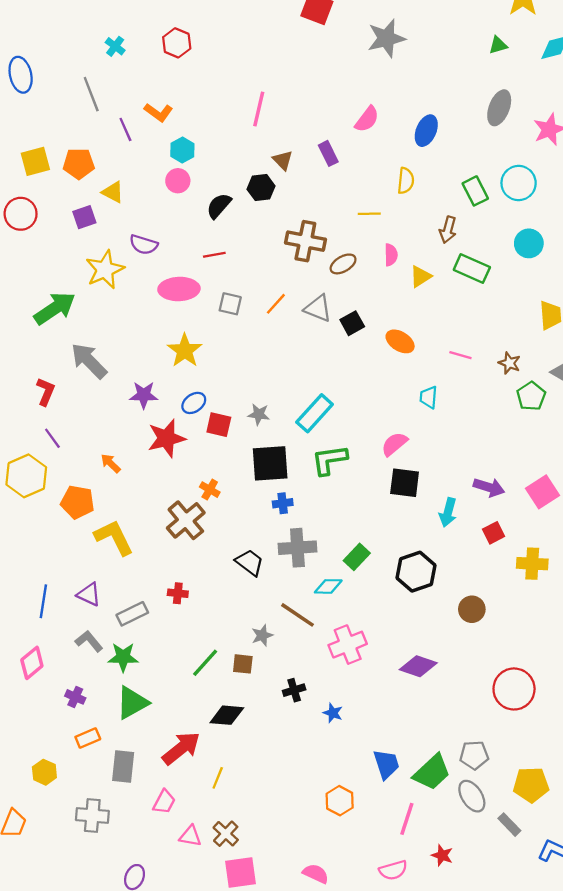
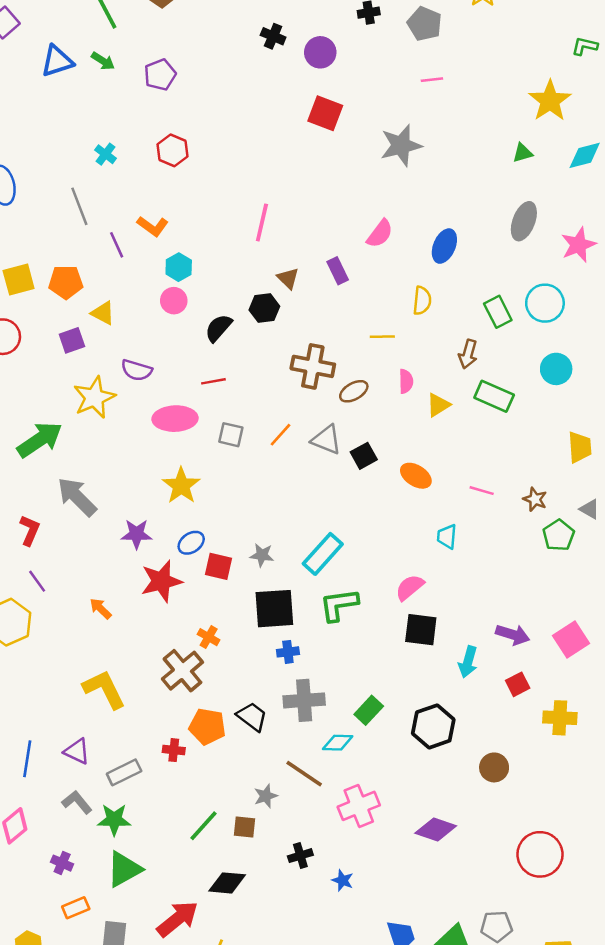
orange pentagon: (78, 502) -> (207, 726), moved

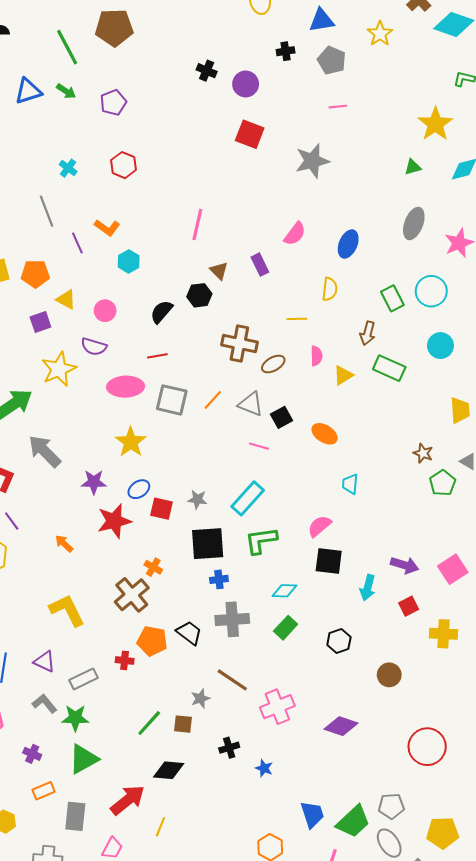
pink circle: (174, 301) -> (105, 311), moved
gray square: (231, 435) -> (172, 400), size x1.5
pink line: (482, 491) -> (259, 446), moved
black hexagon: (433, 726) -> (339, 641), size x0.7
cyan diamond: (338, 743) -> (285, 591), moved

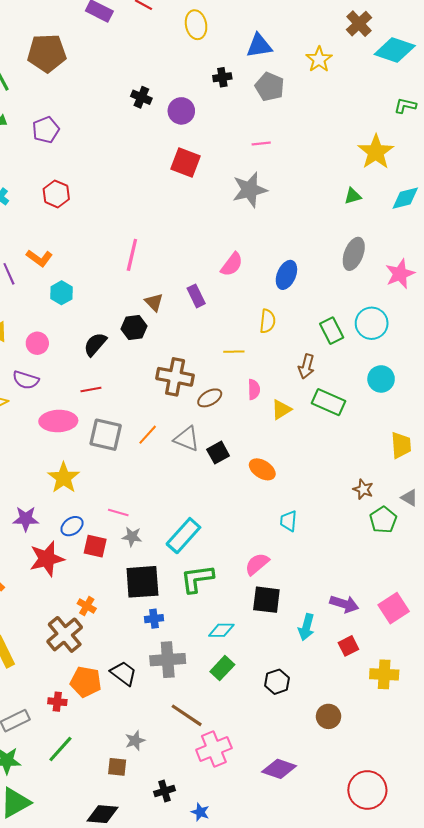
pink line: (338, 107) -> (261, 143), moved
pink line: (259, 446) -> (118, 512), moved
brown line: (232, 680) -> (187, 715), moved
green line: (149, 723) -> (60, 749), moved

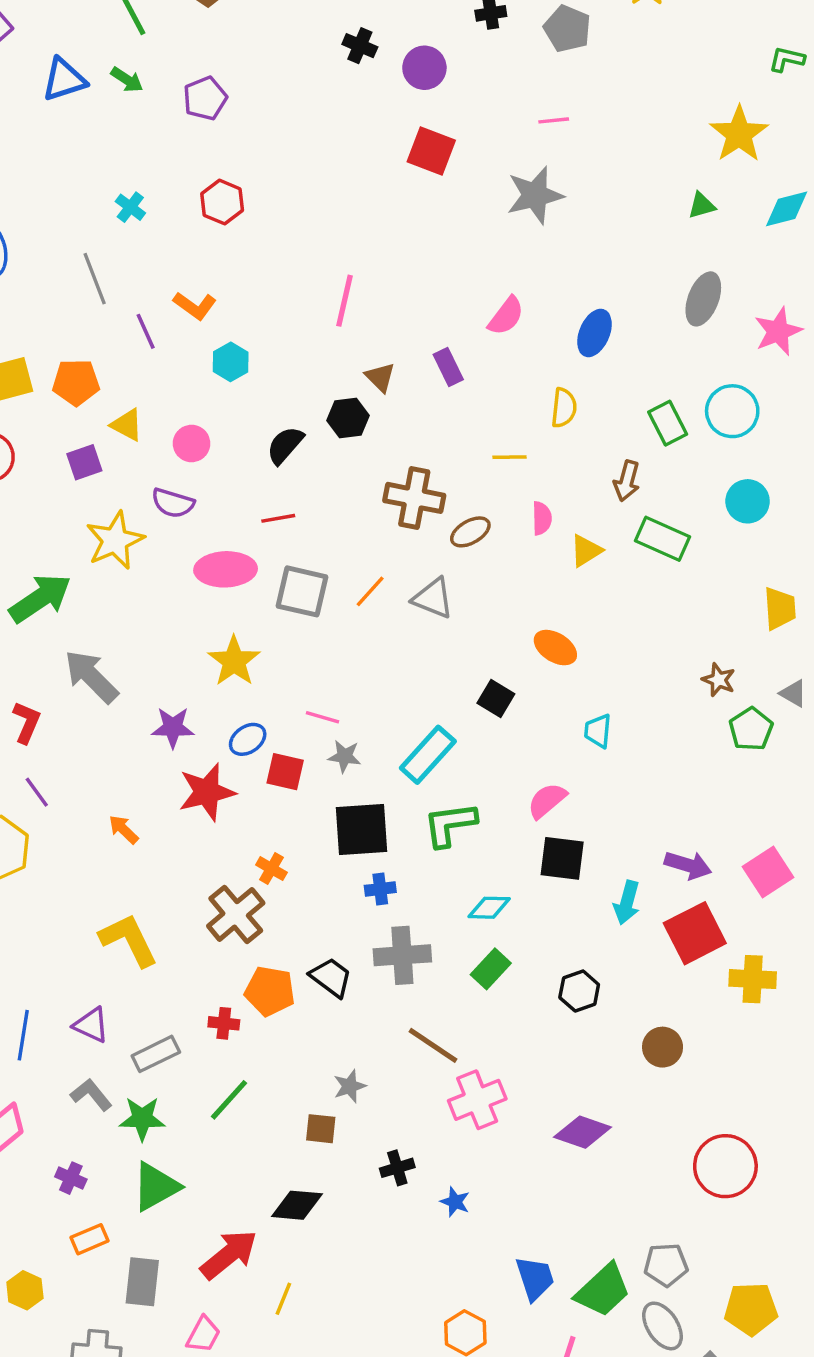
black square: (218, 453) -> (496, 699), moved, turned -30
red square: (348, 646) -> (695, 933), size x1.8

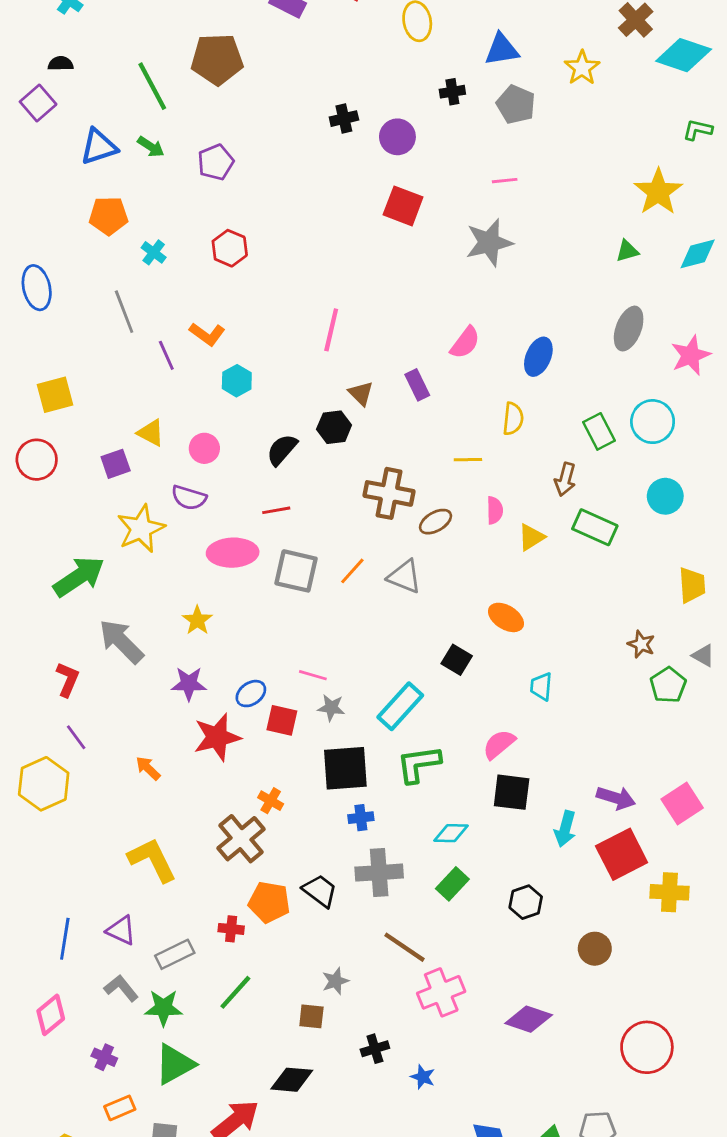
black cross: (360, 46) -> (344, 119), turned -36
orange pentagon: (76, 382) -> (109, 216), moved
yellow star: (234, 661) -> (197, 620), moved, size x0.7

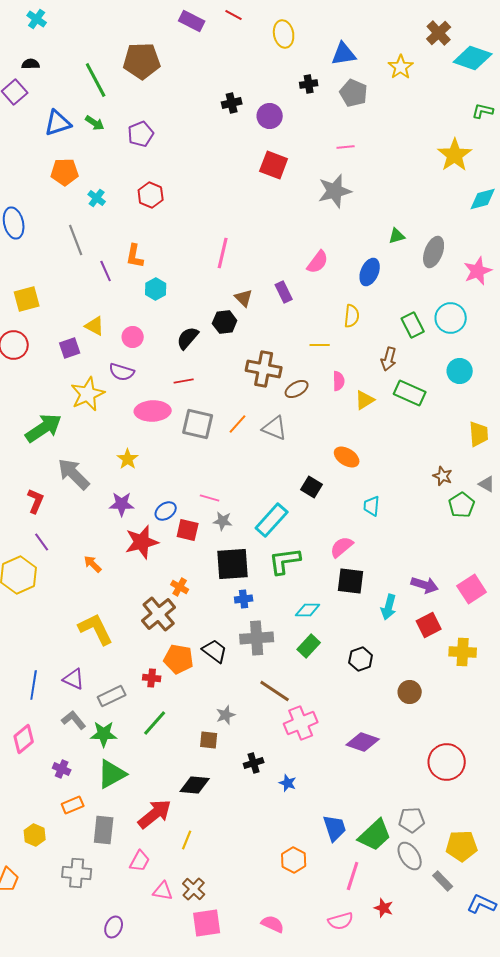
green triangle: (627, 251) -> (397, 236), moved
orange L-shape: (207, 334) -> (135, 256), turned 65
red square: (622, 854) -> (429, 625), size x0.7

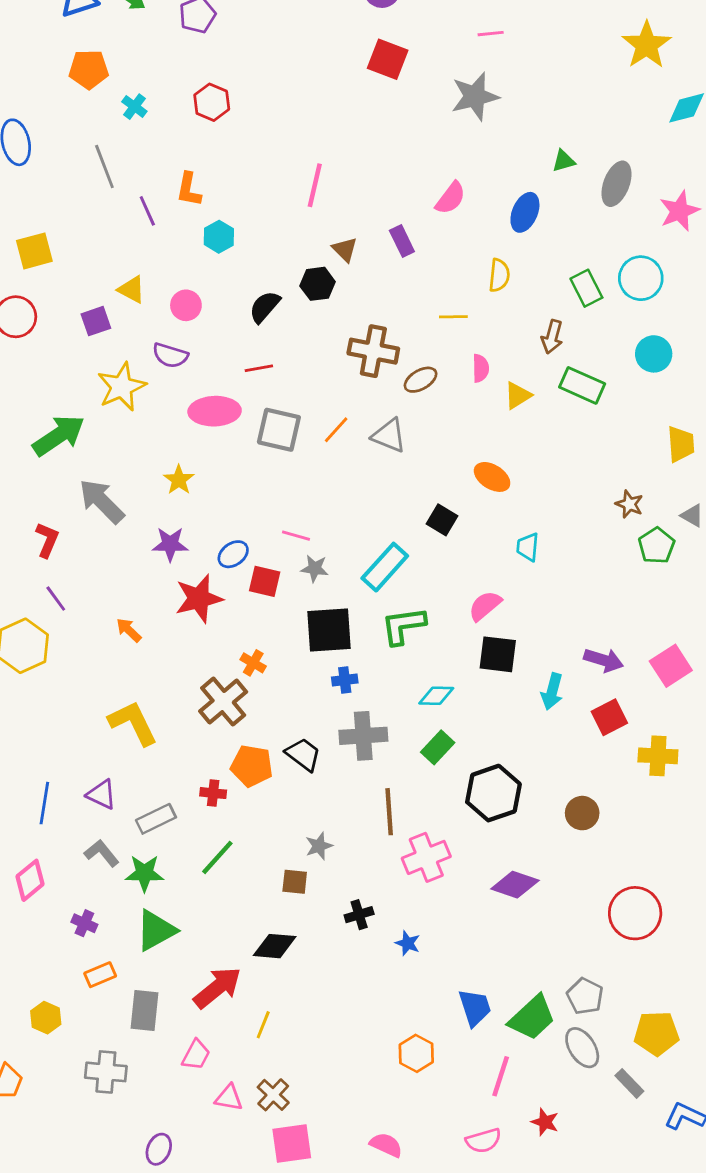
black hexagon: (361, 659) -> (493, 793), moved, size x1.6
brown line: (275, 691) -> (389, 812), turned 52
gray pentagon: (412, 820) -> (585, 996), turned 30

